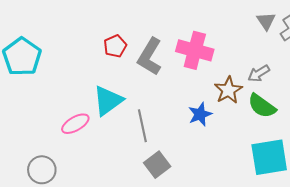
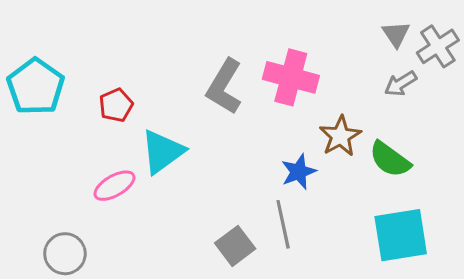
red pentagon: (115, 46) -> (116, 105), moved
gray arrow: (259, 73) -> (401, 84), moved
gray line: (142, 126) -> (283, 224), moved

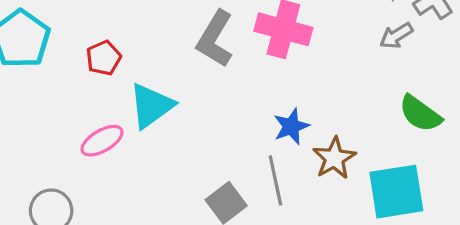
brown star: (340, 136) -> (334, 158), moved
green semicircle: (390, 159) -> (420, 114), moved

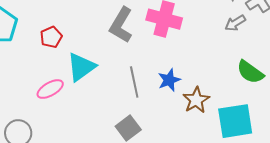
gray line: (275, 180) -> (134, 82), moved

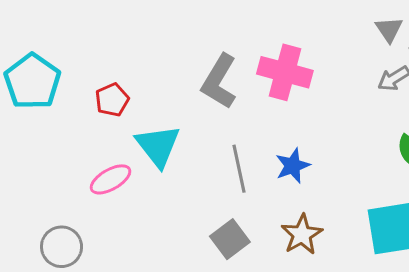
cyan triangle: (81, 67) -> (158, 146), turned -32
brown star: (196, 100) -> (302, 235), moved

